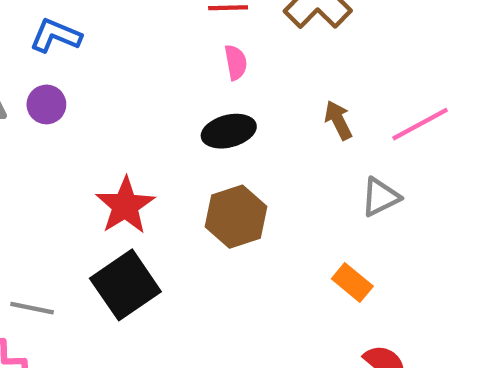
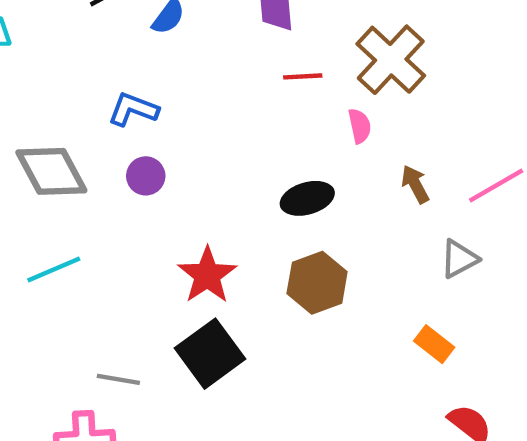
pink semicircle: (236, 62) -> (360, 126), moved
purple circle: (46, 104) -> (146, 176), moved

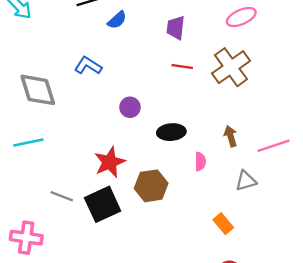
pink semicircle: (360, 126) -> (200, 161), moved
purple circle: (146, 176) -> (130, 107), moved
brown hexagon: (317, 283) -> (151, 186), moved
gray line: (118, 379) -> (62, 196), moved

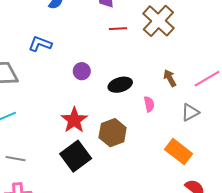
gray line: (62, 196) -> (16, 159), moved
orange rectangle: (223, 224) -> (179, 152), size x1.5

